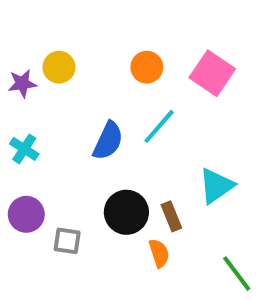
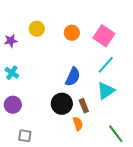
yellow circle: (59, 67) -> (37, 29), moved
cyan line: (159, 126) -> (106, 65), moved
blue semicircle: (108, 141) -> (73, 77), moved
gray square: (67, 241) -> (25, 136), moved

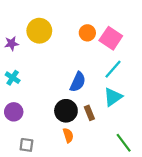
yellow circle: (37, 29) -> (39, 31), size x1.5
orange circle: (72, 33) -> (87, 33), moved
orange semicircle: (78, 124) -> (68, 135), moved

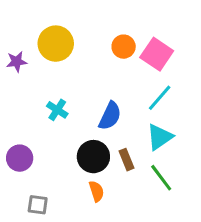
cyan cross: (13, 78) -> (57, 110), moved
green line: (124, 143) -> (161, 178), moved

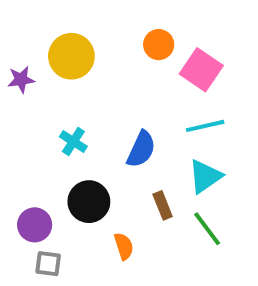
orange circle: (124, 47) -> (159, 45), moved
cyan line: (160, 98) -> (205, 126), turned 36
black circle: (93, 157) -> (89, 202), moved
purple circle: (20, 158) -> (35, 225), moved

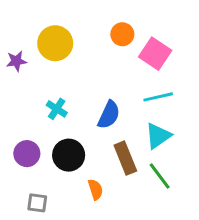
brown rectangle: (163, 205) -> (125, 158), size x1.5
purple circle: (35, 225) -> (27, 154), moved

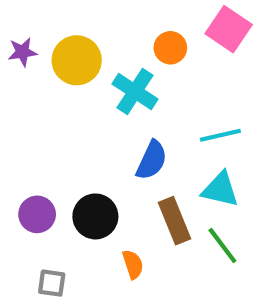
pink square: (155, 54) -> (229, 29), moved
purple star: (16, 61) -> (23, 52), moved
cyan cross: (57, 109) -> (135, 92), moved, size x1.5
cyan triangle: (158, 136) -> (220, 189), turned 48

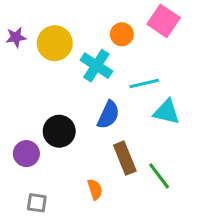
cyan line: (220, 135) -> (144, 84), moved
cyan triangle: (220, 189) -> (167, 112), moved
black circle: (95, 216) -> (59, 131), moved

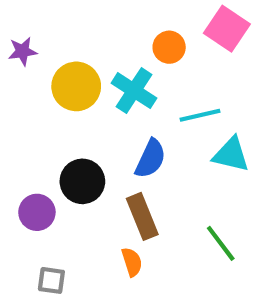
yellow circle: (55, 43) -> (76, 86), moved
brown rectangle: (125, 158) -> (142, 216), moved

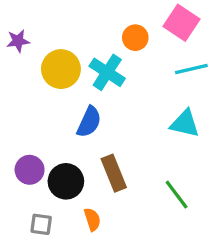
cyan line: (200, 115) -> (191, 69), moved
blue semicircle: (151, 159) -> (89, 122), moved
black circle: (82, 181) -> (66, 181), moved
orange semicircle: (132, 262) -> (92, 219), moved

